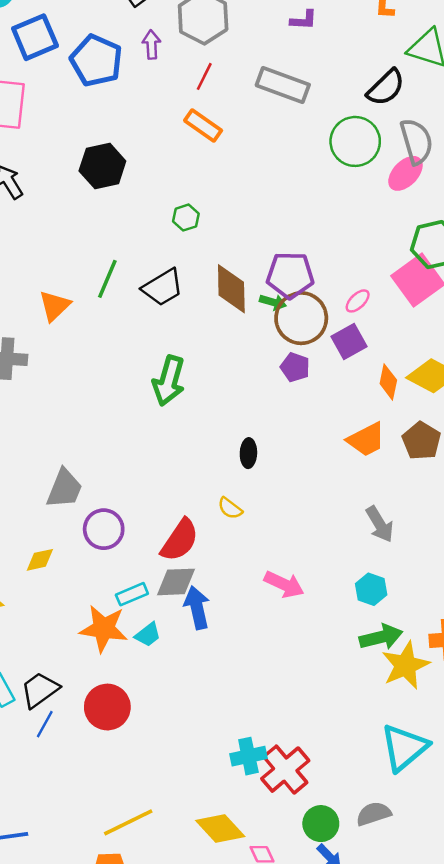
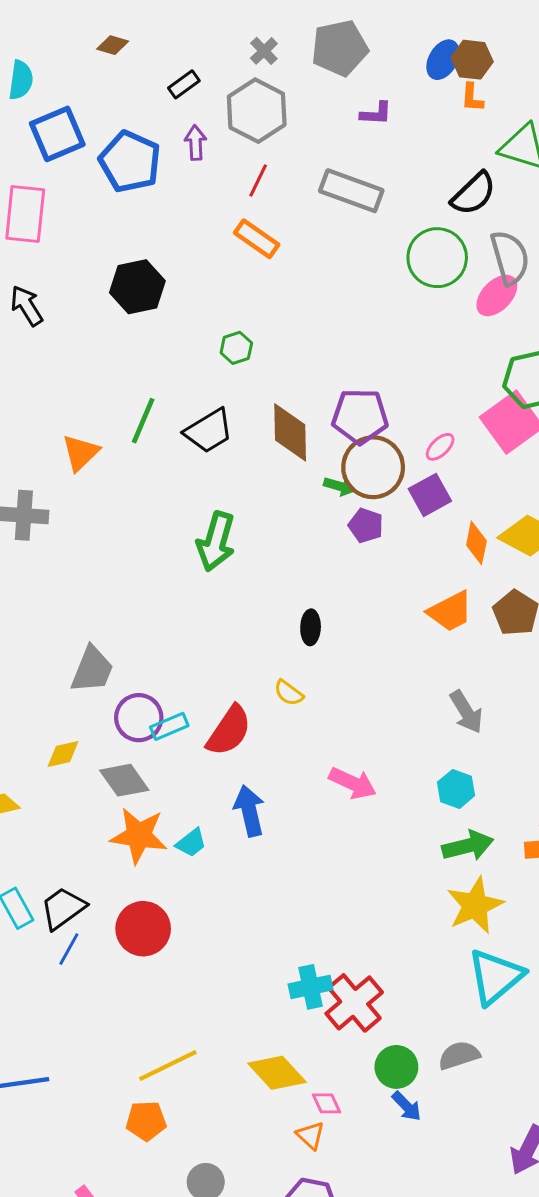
green arrow: (273, 302) -> (340, 486), moved
gray diamond: (176, 582) -> (124, 780), moved, turned 57
cyan rectangle: (132, 594) -> (169, 726), moved
yellow star: (405, 665) -> (475, 905), moved

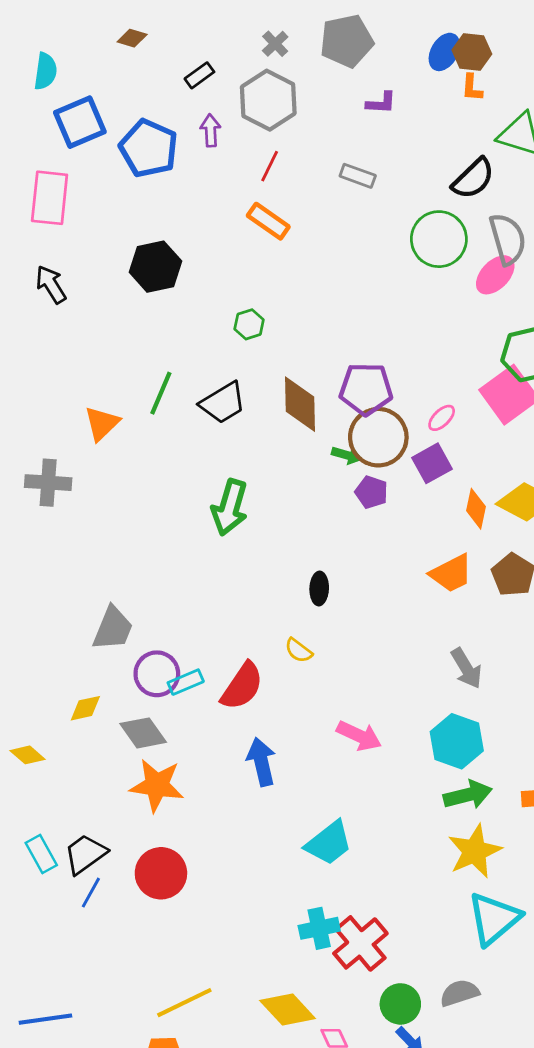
gray rectangle: (351, 191) -> (358, 176), size x0.6
cyan hexagon: (456, 789) -> (457, 741), size x1.5
cyan trapezoid: (191, 843) -> (329, 843), moved, size x1.6

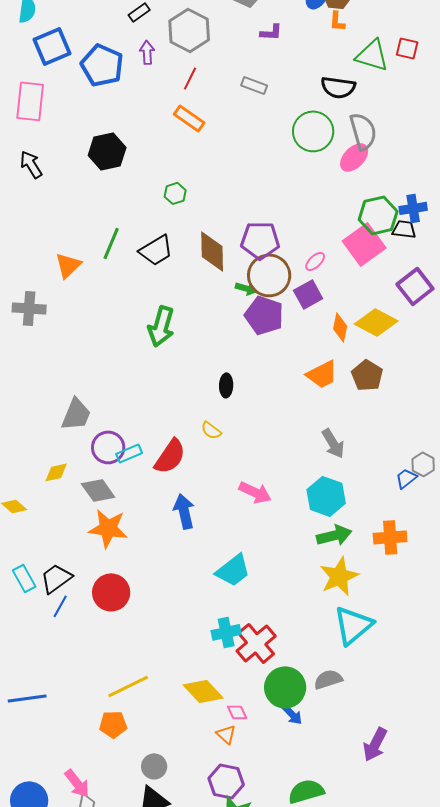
black semicircle: (473, 179) -> (338, 87), turned 52
purple pentagon: (371, 492) -> (264, 315), size x1.6
green circle: (400, 1004) -> (285, 687), size x1.4

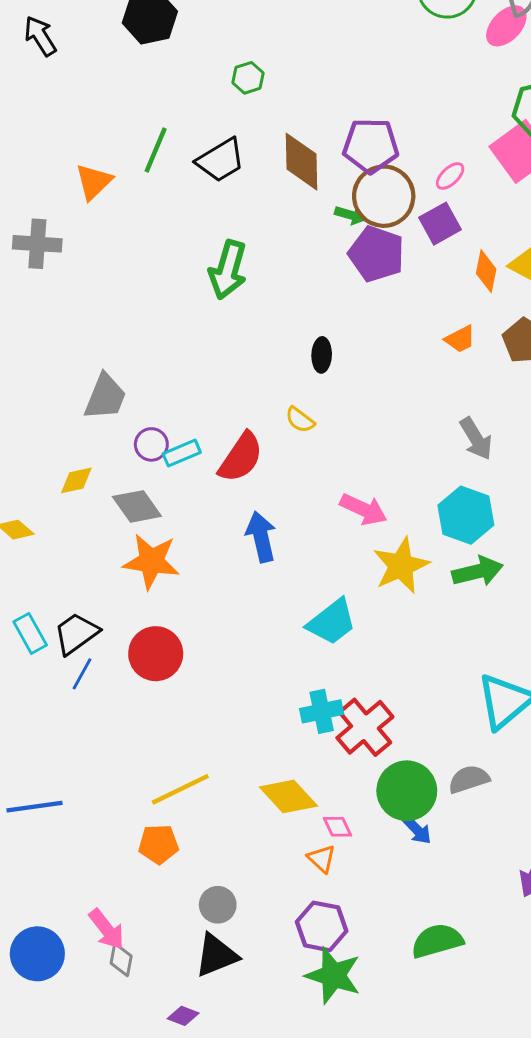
orange trapezoid: (322, 374) -> (460, 339), size x0.7
purple circle: (108, 447) -> (151, 444), size x0.7
yellow star: (339, 576) -> (401, 566), moved

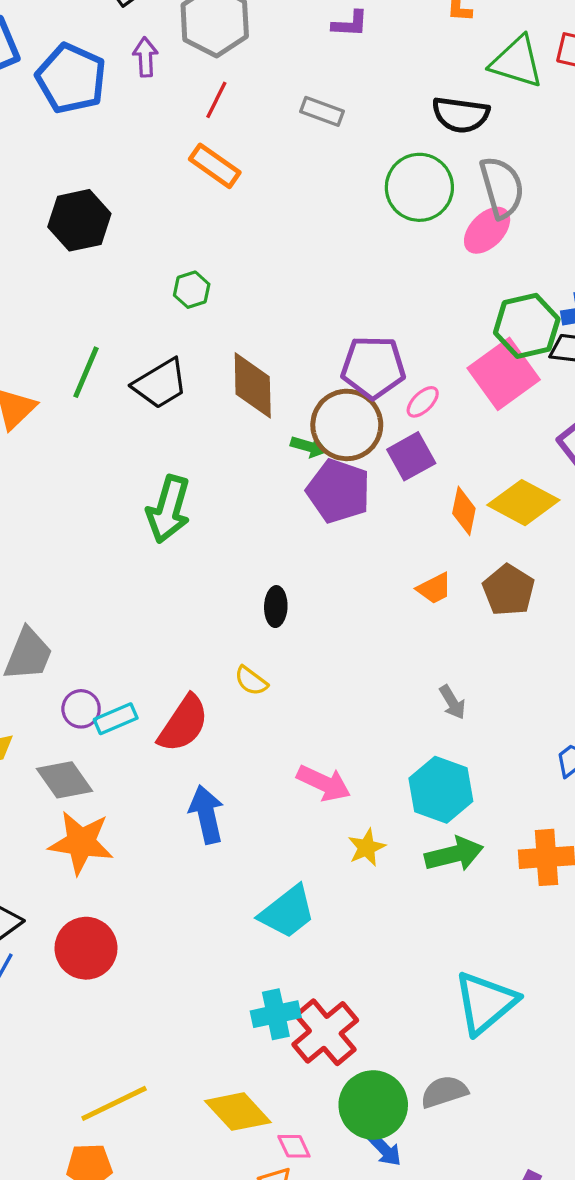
purple pentagon: (371, 146) -> (373, 367), moved
gray arrow: (476, 439) -> (452, 702), size x0.7
yellow star: (401, 566) -> (367, 848), size x0.6

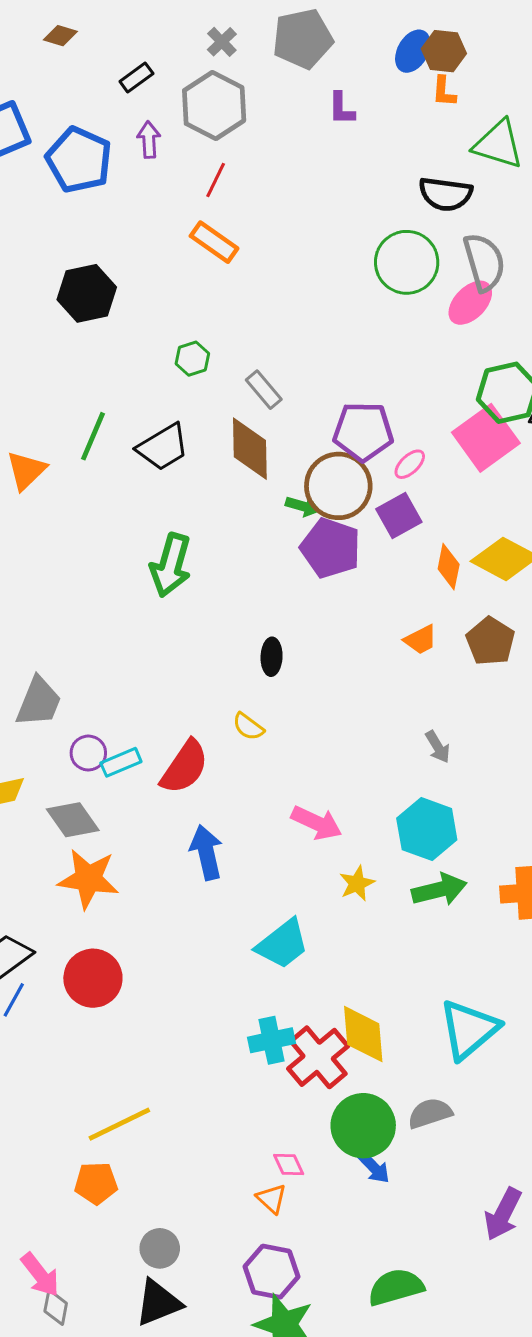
purple L-shape: (350, 24) -> (341, 109), turned 87
gray rectangle: (322, 111) -> (264, 390), moved, turned 30
yellow diamond: (238, 1112) -> (363, 1034), moved, turned 38

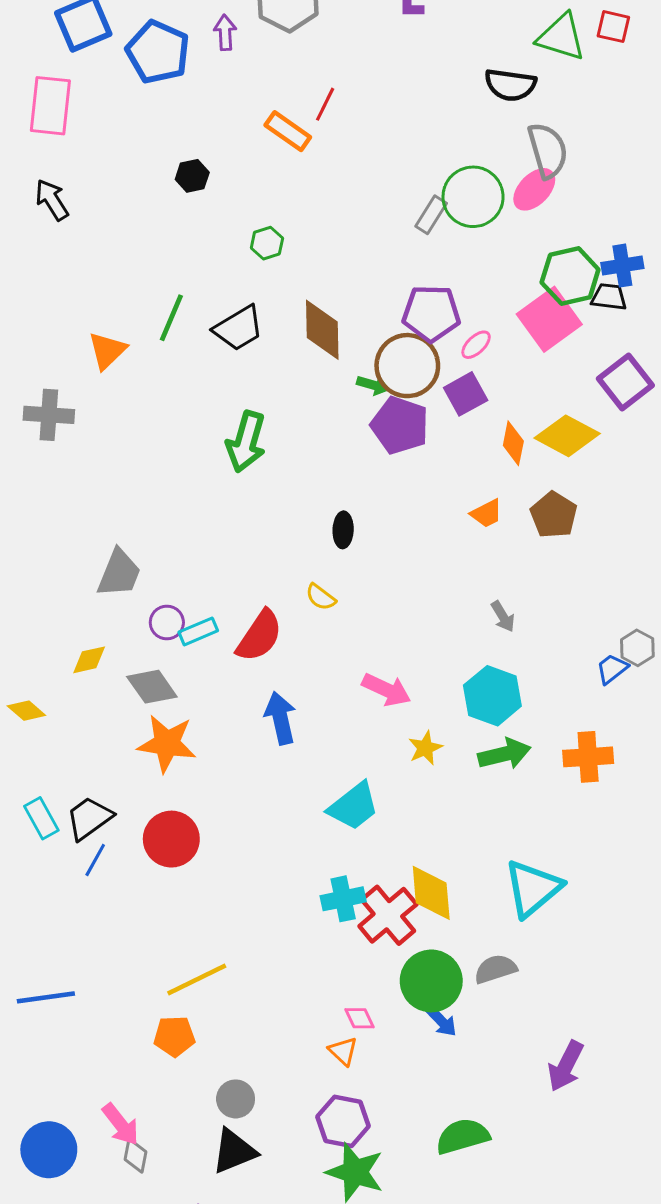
red line: (216, 180) -> (325, 104), moved
green circle: (407, 262) -> (473, 197), moved
black hexagon: (87, 293) -> (192, 176), moved, size x0.6
gray rectangle: (264, 390) -> (431, 215), moved, turned 72

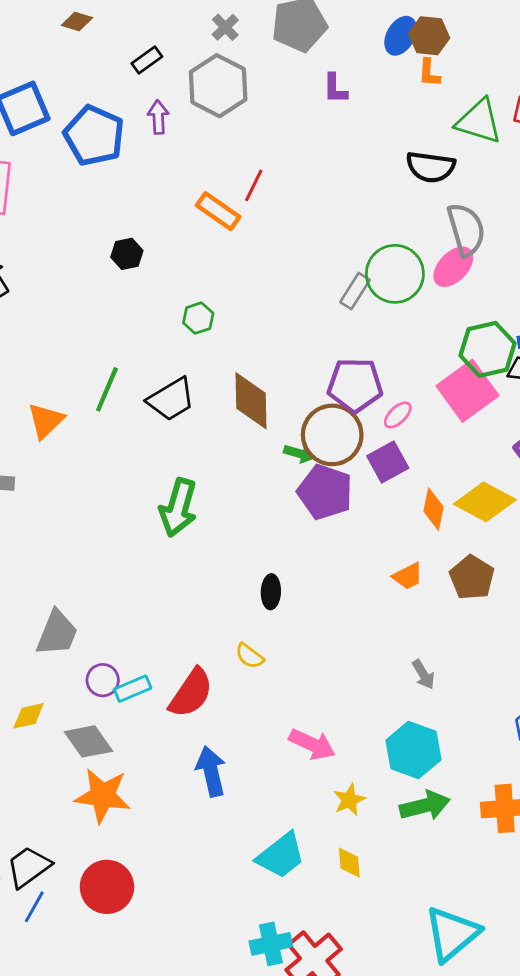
yellow diamond: (431, 893) -> (349, 863), moved, size x0.6

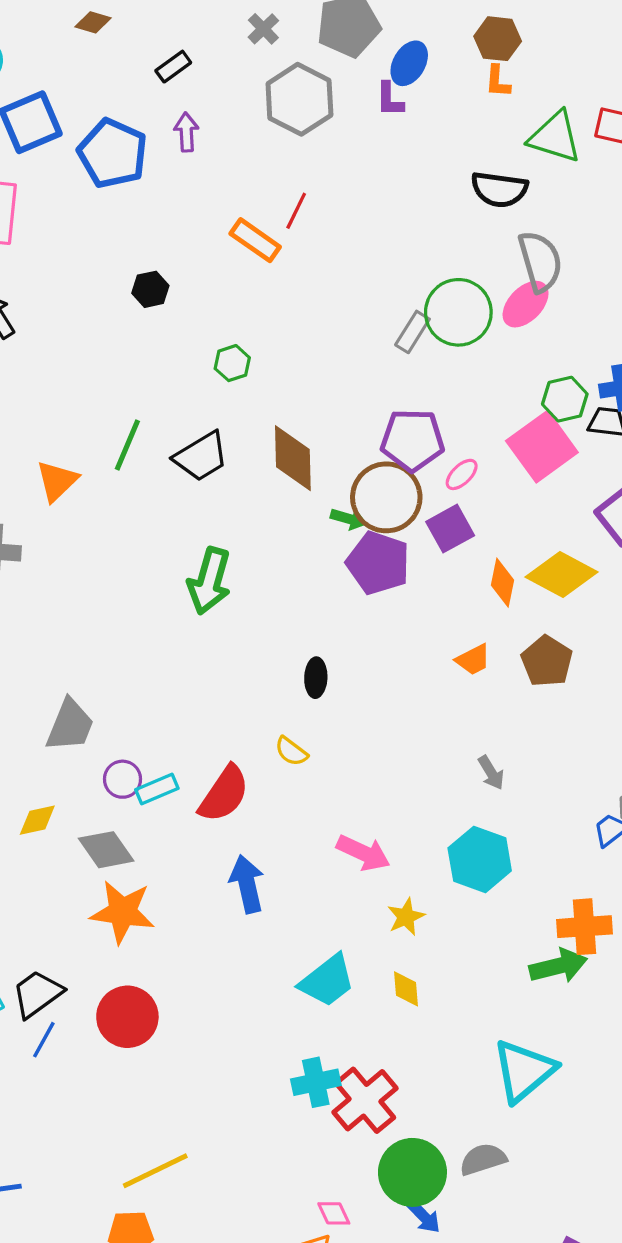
blue ellipse: (401, 36) -> (409, 63), moved
gray hexagon: (218, 86) -> (299, 99), moved
green hexagon: (488, 349) -> (565, 399), size x0.7
green arrow: (425, 806) -> (558, 966), moved

